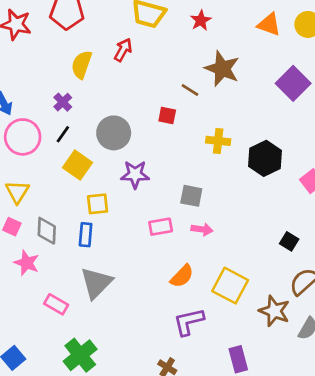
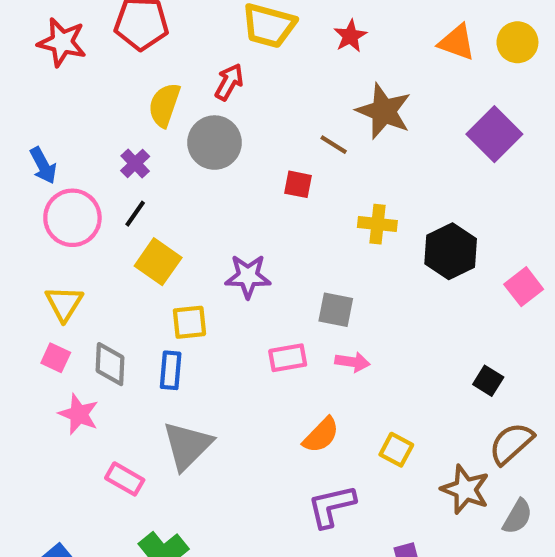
gray circle: (114, 133) -> (215, 143), moved
yellow square: (230, 286) -> (396, 450), size x0.6

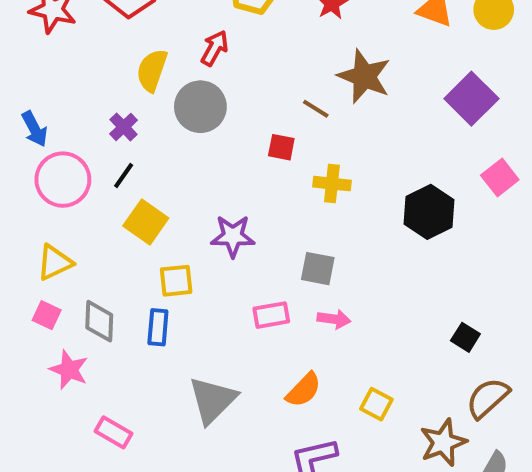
yellow cross: (377, 224) -> (332, 184), moved
pink square: (524, 287) -> (500, 178), moved
yellow triangle: (64, 303) -> (55, 262), turned 33
gray triangle: (187, 446) -> (213, 400), moved
brown star: (465, 489) -> (443, 443), turned 30

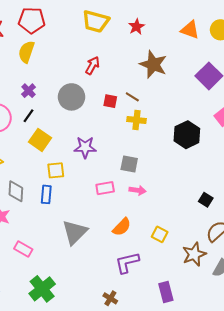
red arrow: (215, 48) -> (92, 65), moved
yellow semicircle: (152, 70) -> (26, 52), moved
gray circle: (200, 107) -> (71, 97), moved
brown line: (316, 109) -> (132, 97), moved

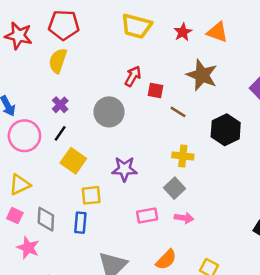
orange triangle: (190, 30) -> (217, 32), moved
red square: (110, 101) -> (155, 90), moved
yellow cross: (137, 120) -> (183, 156), moved
black hexagon: (187, 135) -> (226, 130), moved
gray square: (129, 164) -> (174, 188), turned 36

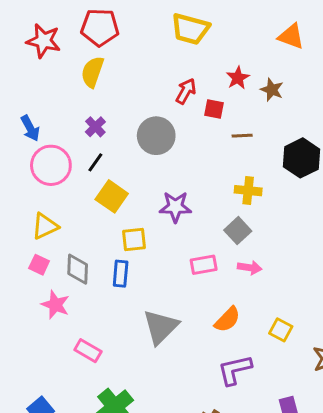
red star: (183, 32) -> (238, 78), moved
brown star: (202, 75) -> (272, 90), size x0.6
brown line: (178, 112) -> (242, 136), turned -35

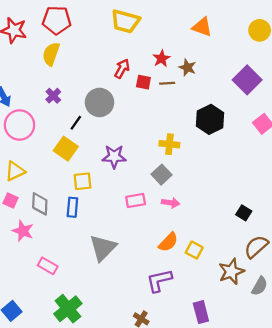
brown line: (242, 136) -> (167, 83), moved
black line: (95, 162) -> (76, 123), moved
orange semicircle: (227, 320) -> (168, 242), moved

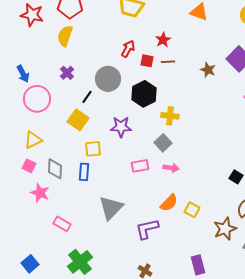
brown star: (187, 68) -> (208, 70), moved
black hexagon: (210, 119) -> (144, 94), moved
purple L-shape: (159, 281) -> (147, 229), moved

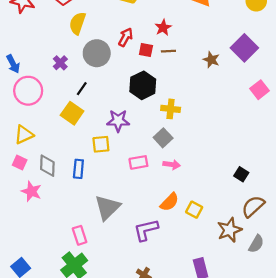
yellow semicircle: (65, 36) -> (77, 23), moved
gray circle: (108, 79) -> (97, 53), moved
yellow square: (93, 149) -> (101, 144), moved
pink rectangle: (62, 224) -> (80, 235), moved, turned 42

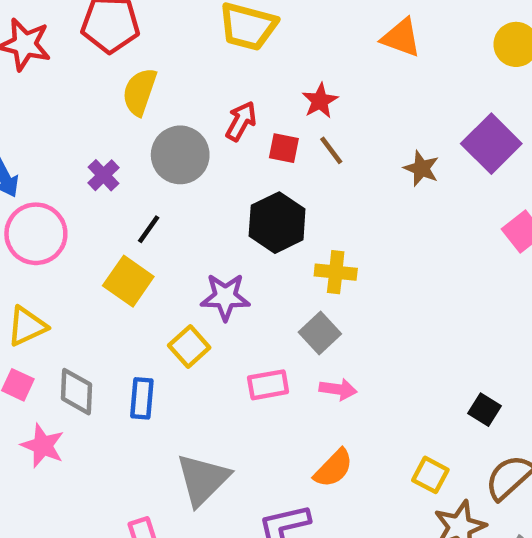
brown line: (168, 51) -> (331, 150), turned 56
yellow square: (101, 144) -> (189, 346), turned -36
yellow square: (194, 210) -> (430, 475), moved

